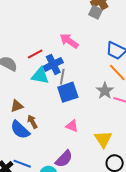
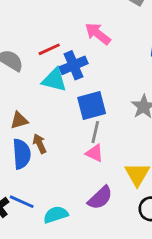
gray line: (62, 77) -> (95, 132), moved
blue semicircle: (20, 130) -> (22, 154), turned -140
purple semicircle: (64, 159) -> (100, 198), moved

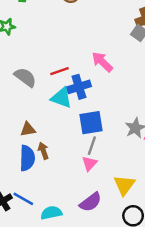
pink triangle: (95, 153) -> (90, 163), turned 42

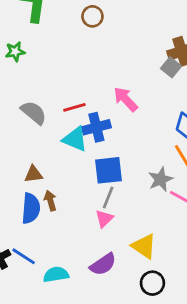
yellow triangle: (124, 185) -> (144, 246), turned -35

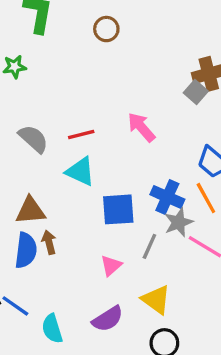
blue cross: (96, 127) -> (167, 197), moved, turned 36
brown triangle: (33, 174) -> (30, 211), size x1.4
gray line: (108, 198) -> (149, 246), moved
cyan semicircle: (56, 274) -> (52, 329), turned -100

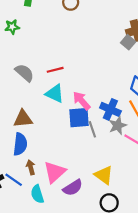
pink arrow: (141, 127) -> (82, 101), moved
brown arrow: (49, 242) -> (31, 167), moved
gray line: (149, 246) -> (92, 129), moved, turned -42
pink triangle: (111, 266) -> (55, 172), moved, size x1.6

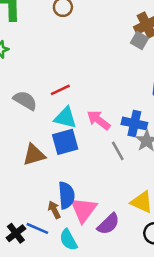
blue square: (79, 118) -> (65, 142), moved
blue semicircle: (20, 144) -> (66, 195), moved

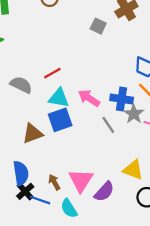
gray square: (140, 41) -> (98, 26), moved
blue semicircle: (66, 195) -> (21, 173), moved
black cross: (16, 233) -> (25, 191), moved

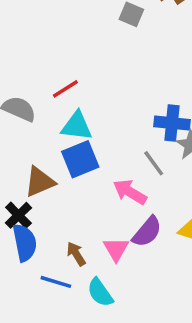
pink arrow: (89, 98) -> (130, 192), moved
pink triangle: (81, 180) -> (116, 249), size x0.7
black cross: (25, 191) -> (18, 215), moved
purple semicircle: (104, 192) -> (147, 232), moved

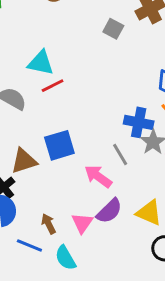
cyan triangle: (77, 126) -> (41, 63), moved

